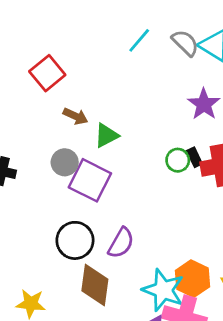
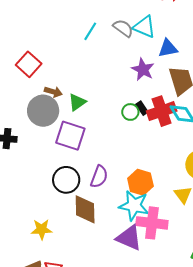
gray circle: (65, 162) -> (43, 111), moved, size x1.6
orange hexagon: (192, 279) -> (140, 182), moved

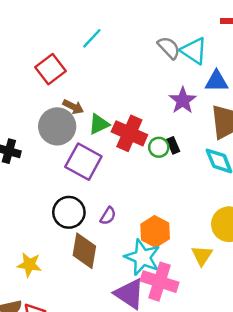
cyan line: (90, 31) -> (92, 38), moved
red cross: (162, 111) -> (129, 133), moved, turned 32
purple semicircle: (99, 177) -> (108, 216), size x0.7

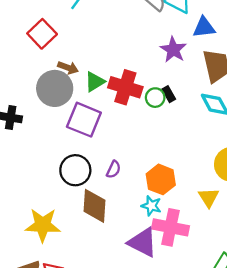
cyan star: (142, 257) -> (151, 206), size x0.6
yellow star: (29, 265) -> (43, 225), size x1.4

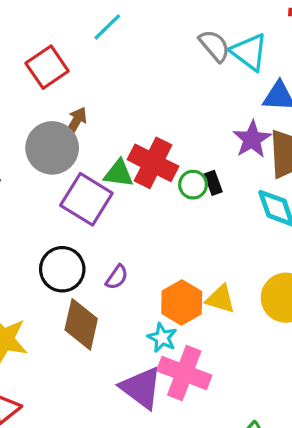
purple star: (173, 50) -> (252, 139), moved
brown arrow: (68, 68) -> (76, 121), turned -90
green triangle: (95, 82) -> (119, 173), moved, turned 30
yellow triangle: (209, 198) -> (220, 299), moved, turned -50

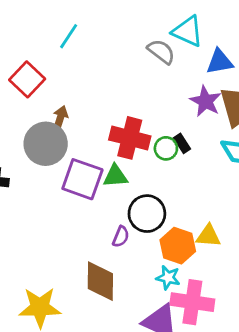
gray semicircle: (214, 46) -> (161, 52), moved
green triangle: (119, 173) -> (115, 176), moved
black circle: (62, 269) -> (147, 214), moved

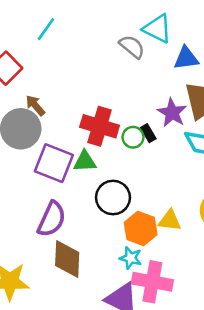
purple star: (206, 101) -> (172, 113), moved
brown arrow: (60, 118) -> (35, 105), turned -60
purple semicircle: (121, 237) -> (52, 219), moved, size x1.8

